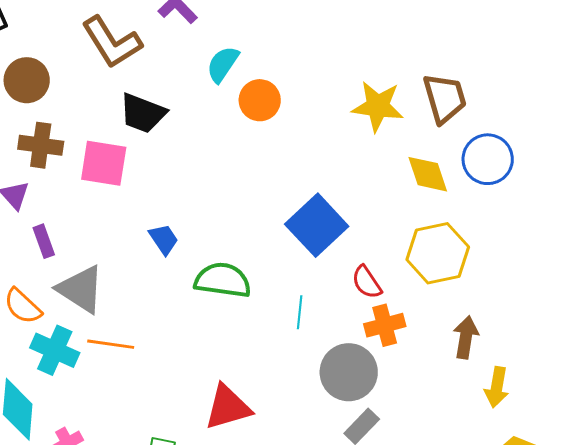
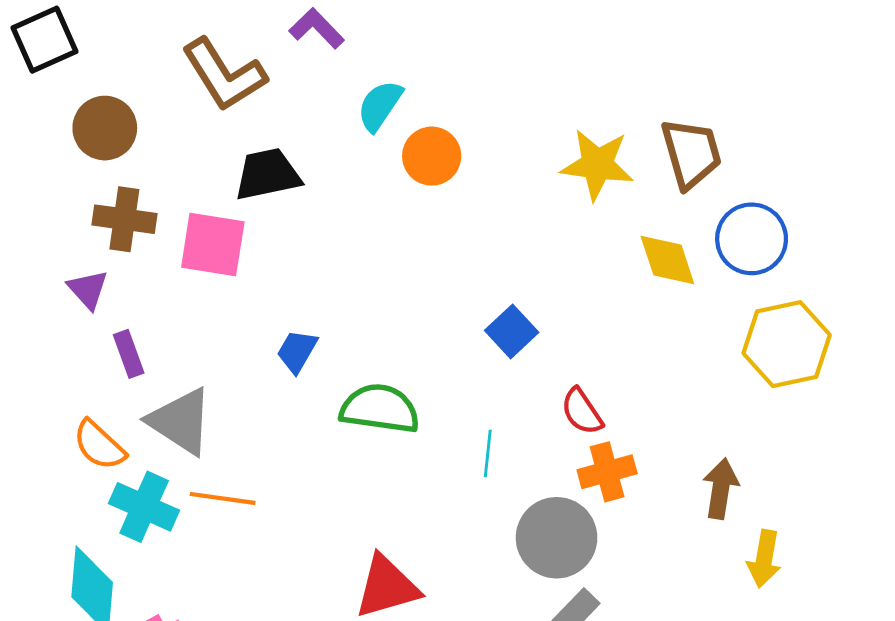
black trapezoid: (143, 113) -> (268, 174), turned 147
blue square: (317, 225) -> (512, 331), size x0.6
blue trapezoid: (164, 239) -> (297, 351), turned -116
yellow hexagon: (438, 253) -> (787, 344), moved

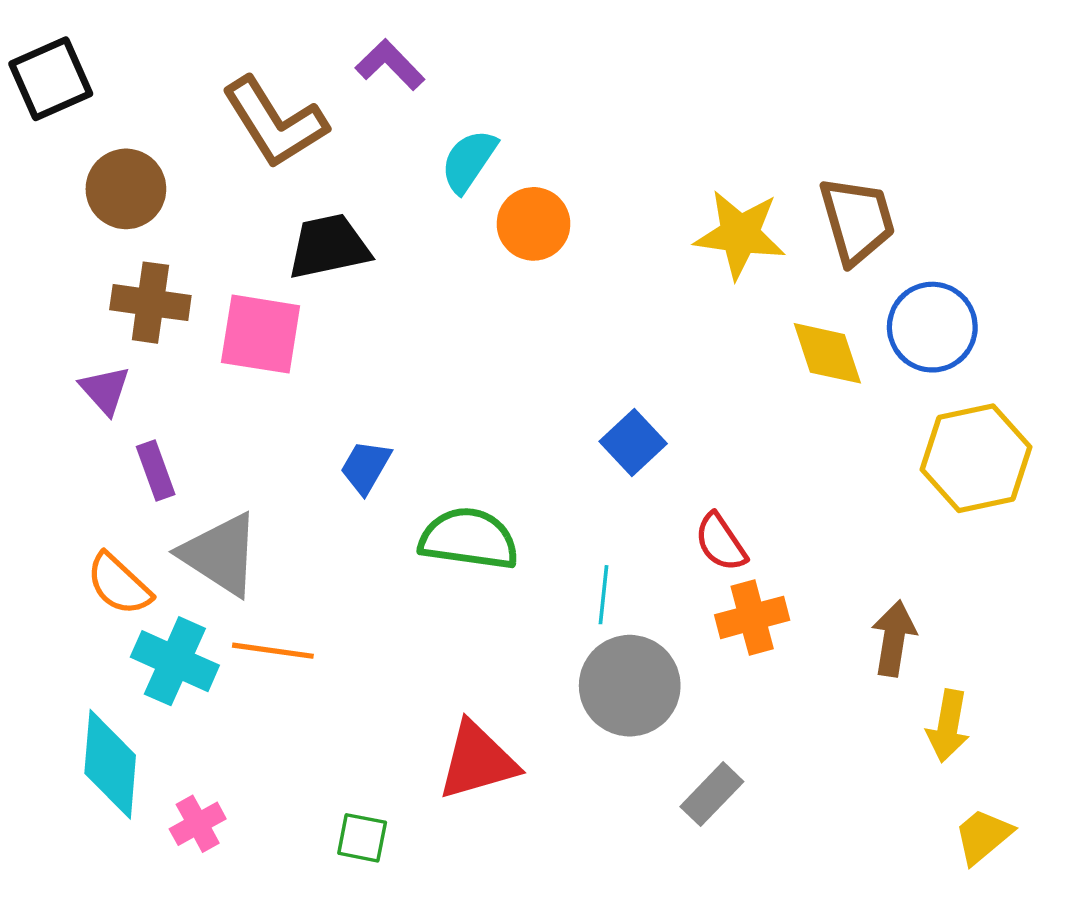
gray circle: (557, 538) -> (630, 686), moved

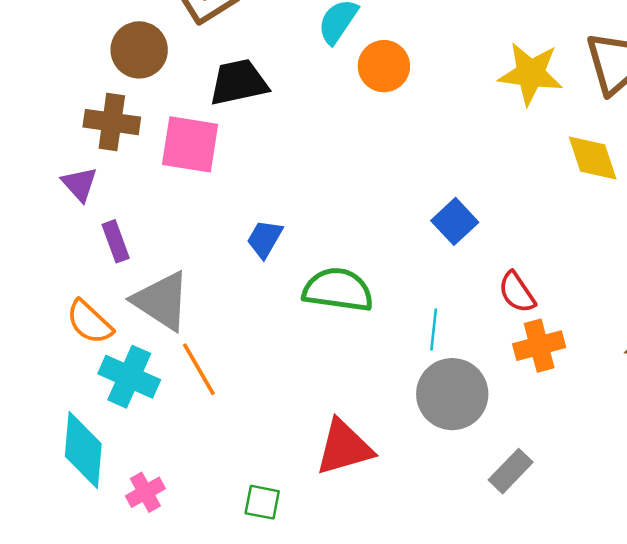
brown circle: (126, 189) -> (139, 50), moved
orange line: (273, 651) -> (199, 369), turned 52

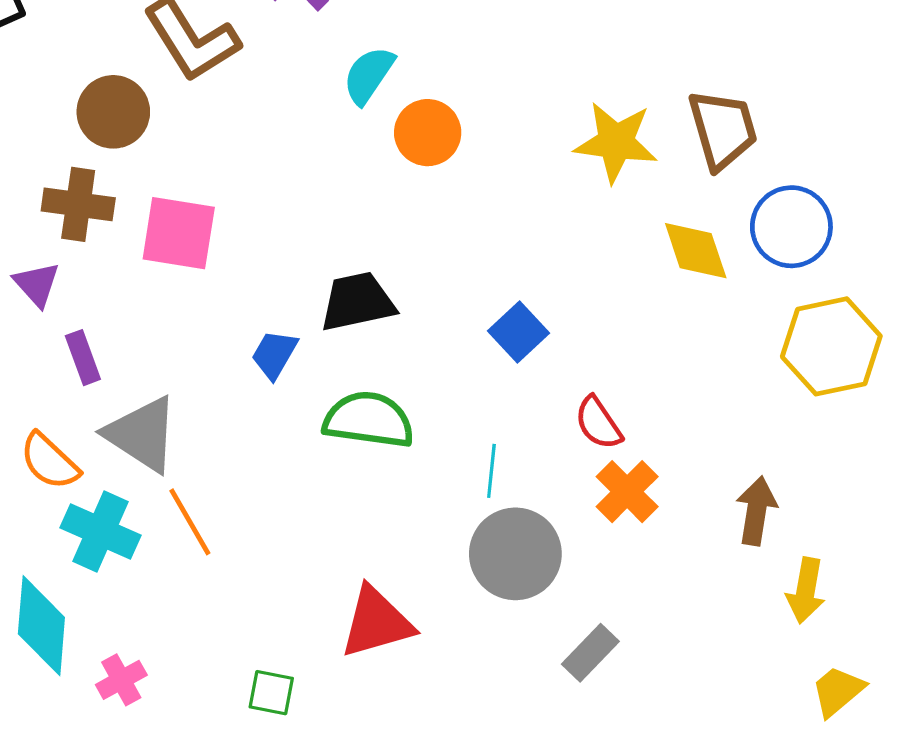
black trapezoid: (239, 82) -> (357, 302), moved
orange cross: (539, 346) -> (627, 492), turned -30

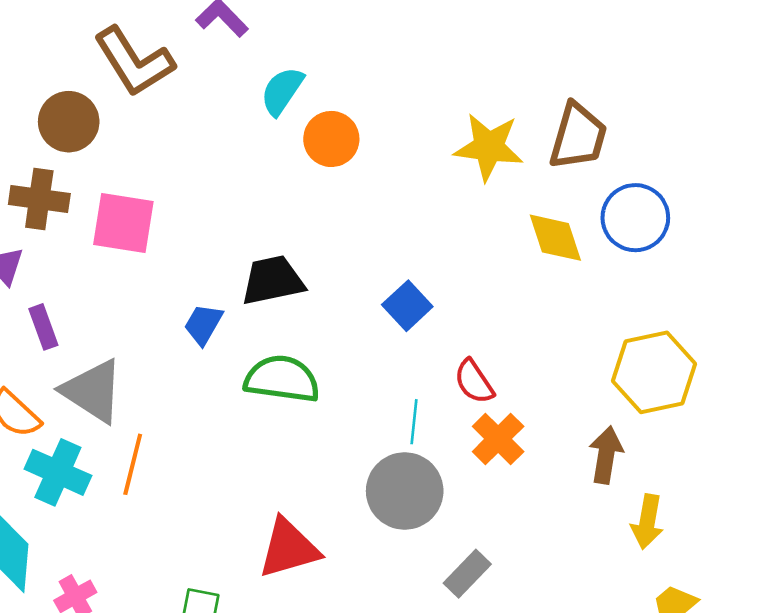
brown trapezoid: (723, 129) -> (578, 136), turned 32
yellow hexagon: (831, 346) -> (654, 372), moved
cyan line: (491, 471) -> (414, 422), moved
orange line: (190, 522) -> (133, 464), turned 44

